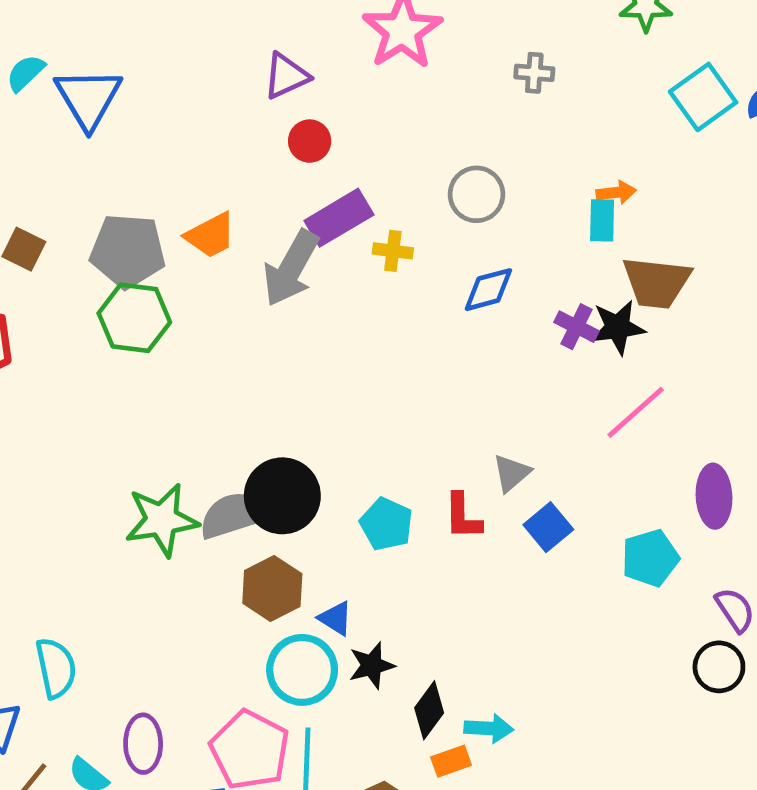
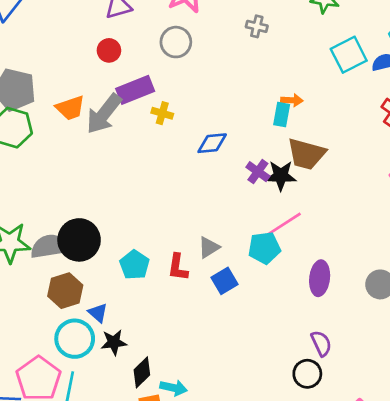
red circle: (310, 141) -> (109, 50), moved
gray circle: (476, 194) -> (176, 42), moved
orange trapezoid: (211, 235) -> (70, 108), moved
cyan pentagon: (650, 558) -> (264, 248), moved

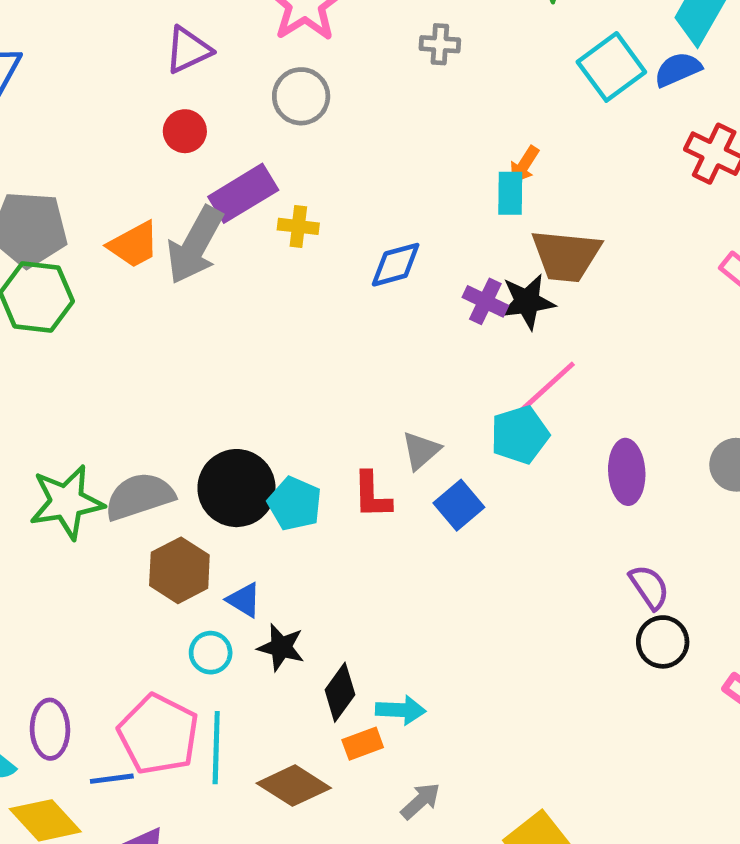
orange arrow: (292, 100) -> (524, 165), turned 130
black circle: (79, 240) -> (237, 488), moved
cyan circle: (75, 339) -> (211, 653), size x0.6
black star: (114, 342) -> (281, 647), turned 30
black circle: (307, 374) -> (663, 642), moved

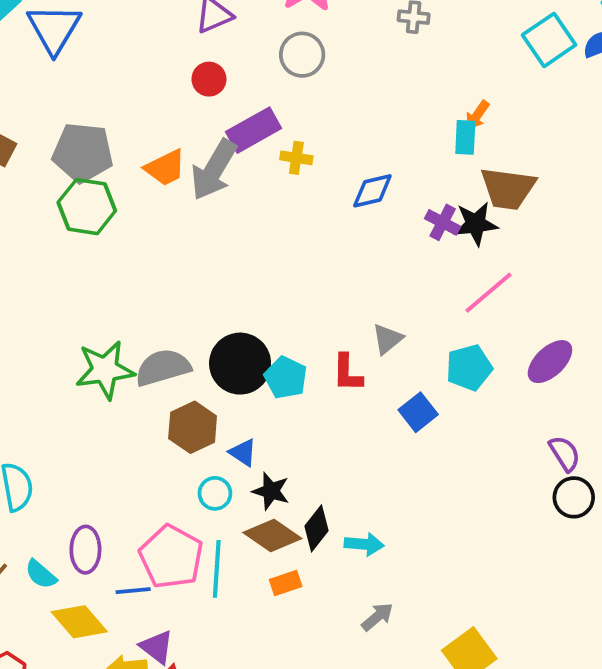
cyan pentagon: (520, 435) -> (469, 368), moved
purple ellipse: (627, 472) -> (550, 362), turned 48
blue square: (459, 505) -> (418, 412), moved
orange rectangle: (363, 744) -> (286, 583), moved
brown diamond: (294, 786) -> (272, 536), moved

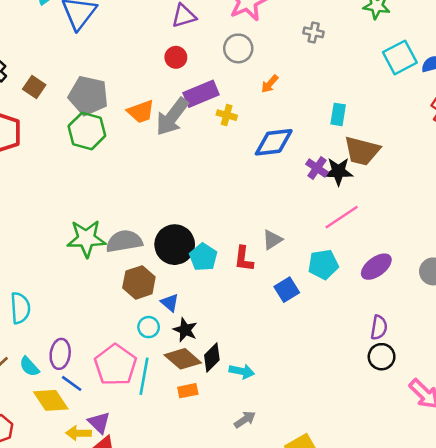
orange arrow: (477, 115) -> (270, 84), moved
blue diamond: (372, 191) -> (274, 142), size x1.4
purple semicircle: (565, 454) -> (379, 327), turned 35
blue line: (133, 591) -> (72, 383), moved, turned 35

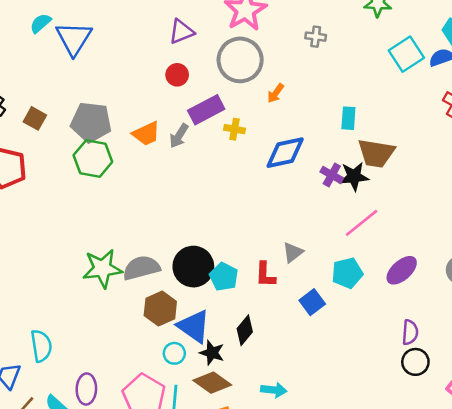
gray circle: (238, 48) -> (240, 60), size x1.5
gray arrow: (172, 117) -> (179, 136), size x0.6
blue triangle: (170, 303) -> (194, 326), size x1.8
black diamond: (212, 357) -> (245, 330), moved

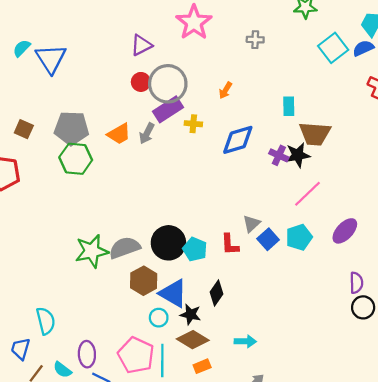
gray circle: (240, 60) -> (168, 84), moved
blue square: (312, 302) -> (268, 239), moved

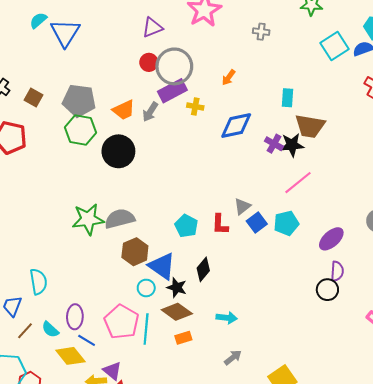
purple ellipse: (345, 231) -> (331, 239), moved
black circle: (168, 243) -> (118, 151), moved
black circle: (363, 307) -> (327, 290), moved

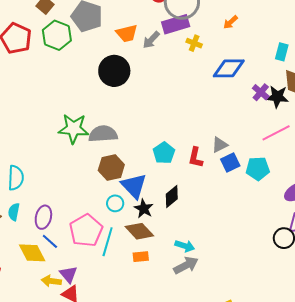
green hexagon: (81, 130) -> (57, 35), moved
cyan semicircle: (50, 330) -> (14, 212), moved, turned 48
gray arrow: (233, 357) -> (186, 265), moved, size x1.4

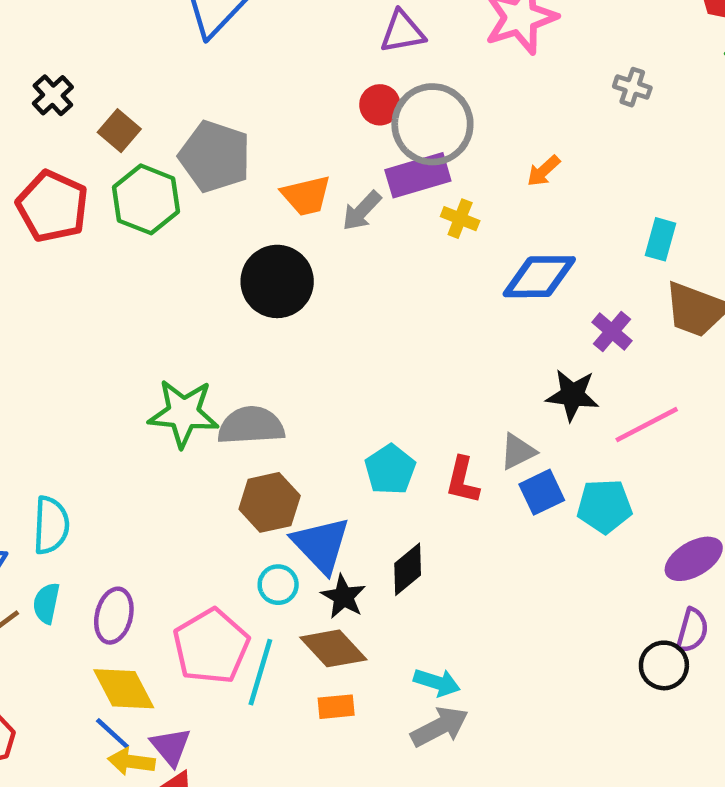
black star: (277, 97) -> (572, 395), moved
blue line: (50, 241) -> (112, 733), moved
yellow diamond: (32, 253) -> (124, 689), moved

